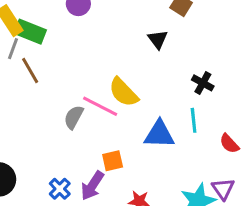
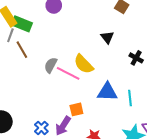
black triangle: (158, 39) -> (107, 37), moved
gray semicircle: (74, 117) -> (51, 65), moved
cyan line: (194, 120) -> (130, 98), moved

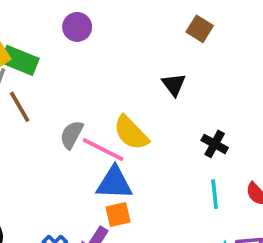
black cross: (136, 58) -> (215, 144), moved
blue triangle: (107, 92) -> (114, 183), moved

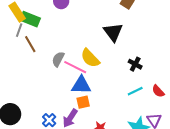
black triangle: (174, 85) -> (113, 32), size x1.5
cyan line: (215, 194) -> (135, 91), turned 70

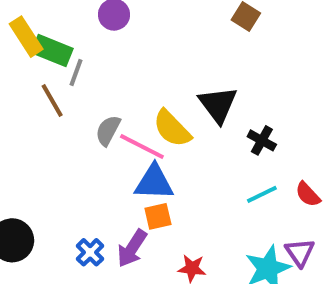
gray line: (19, 30) -> (76, 73), moved
black triangle: (113, 32) -> (218, 104), moved

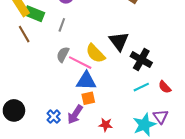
gray line: (76, 73) -> (62, 25), moved
brown line: (52, 100) -> (24, 34), moved
black cross: (262, 140) -> (141, 60), size x1.5

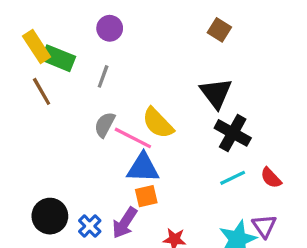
black triangle: (119, 41) -> (216, 93), moved
black circle: (14, 110) -> (50, 216), moved

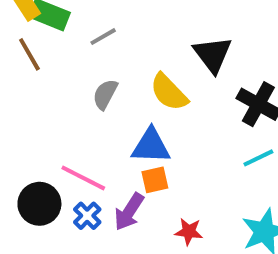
gray line: (103, 76) -> (103, 37), turned 40
black triangle: (216, 93) -> (213, 54), moved
pink line: (133, 138) -> (83, 178), moved

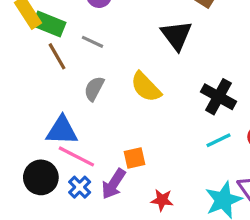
gray line: (103, 37) -> (93, 42), turned 55
brown line: (29, 54) -> (57, 56), moved
black triangle: (213, 54) -> (177, 35), moved
blue triangle: (151, 146) -> (62, 131), moved

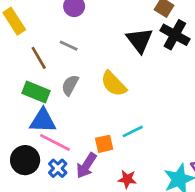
green rectangle: (49, 24) -> (36, 92), moved
black cross: (219, 97) -> (175, 35), moved
cyan line: (219, 140) -> (133, 131), moved

